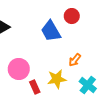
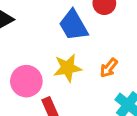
yellow star: (57, 79) -> (68, 68), moved

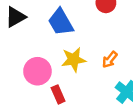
blue trapezoid: (73, 25) -> (61, 22), moved

